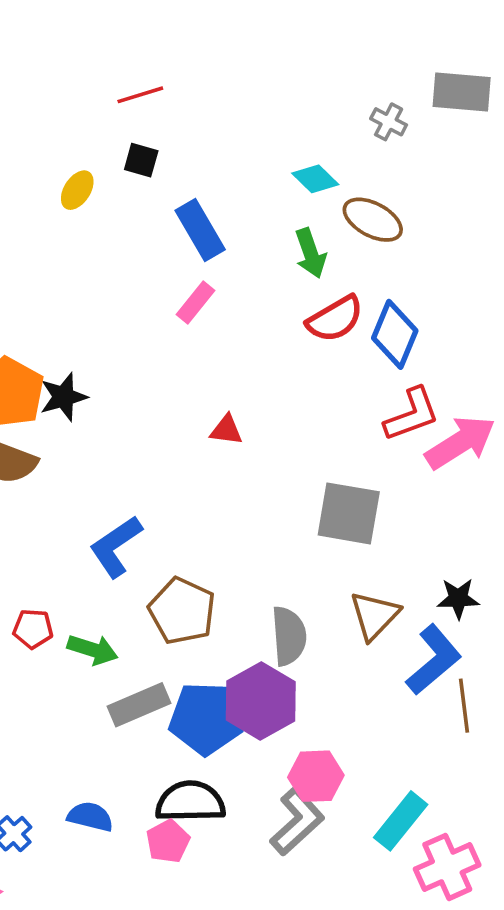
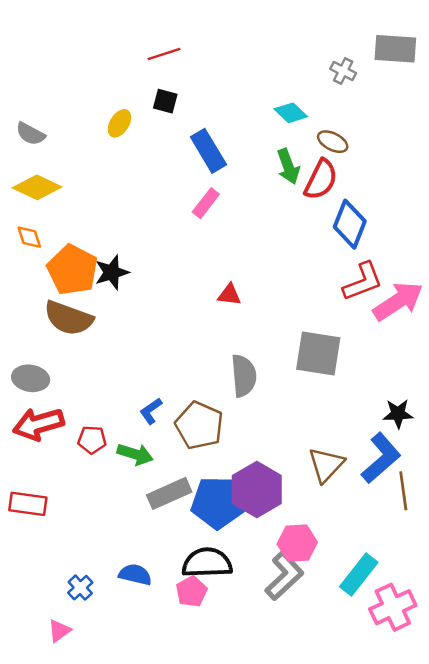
brown ellipse: (373, 220) -> (333, 142), size x0.7
red semicircle: (335, 319) -> (321, 180), moved, turned -33
blue L-shape: (116, 546) -> (151, 411), moved, size x0.6
brown triangle: (374, 615) -> (326, 465), moved
gray semicircle: (289, 636) -> (244, 376), moved

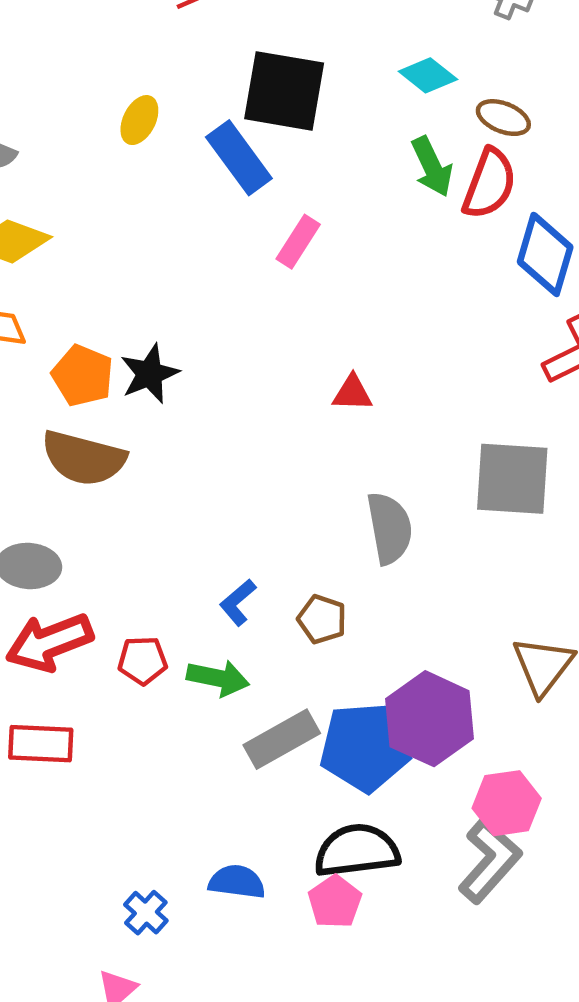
black square: (165, 101) -> (284, 91), moved, size x2.0
blue rectangle: (208, 151) -> (239, 158), moved
orange pentagon: (72, 270) -> (83, 376), size x0.7
brown pentagon: (199, 425) -> (322, 619), size x0.6
red rectangle: (28, 504) -> (41, 744), moved

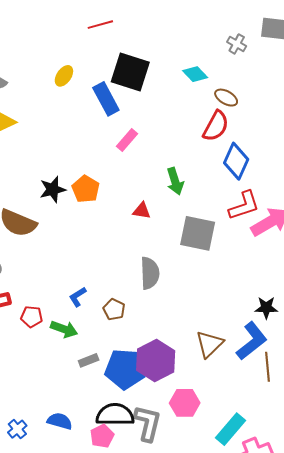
green arrow: (432, 167) -> (175, 181), moved
orange pentagon: (83, 376) -> (86, 189), moved
gray square: (512, 479) -> (198, 233), moved
gray rectangle: (282, 739) -> (89, 360), size x0.6
gray L-shape: (490, 861) -> (148, 423), moved, turned -36

